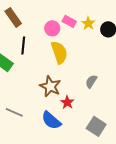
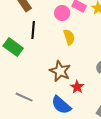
yellow semicircle: (59, 52) -> (69, 37), size x0.7

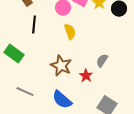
green rectangle: (13, 47) -> (14, 54), moved
red star: (77, 87) -> (86, 76), moved

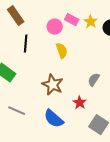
red star: (86, 76) -> (80, 103), moved

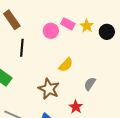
yellow semicircle: (62, 51) -> (66, 65), moved, turned 63

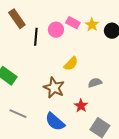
black line: (22, 48) -> (36, 37), moved
gray semicircle: (90, 84) -> (95, 83), turned 40

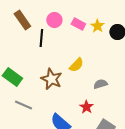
pink circle: (56, 30) -> (54, 20), moved
brown star: (54, 88) -> (51, 79), moved
gray line: (18, 114) -> (23, 105), moved

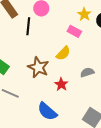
pink rectangle: (78, 24) -> (74, 31), moved
red star: (86, 107) -> (61, 84), moved

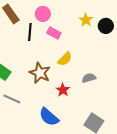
pink rectangle: (74, 31) -> (54, 33), moved

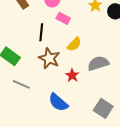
black line: (30, 32) -> (41, 32), moved
gray semicircle: (89, 78) -> (98, 63), size x1.5

